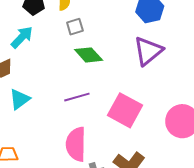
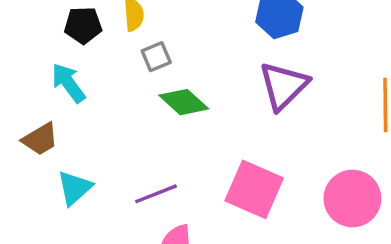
cyan arrow: (22, 37) -> (68, 83), turned -75
purple line: (77, 97) -> (156, 194), moved

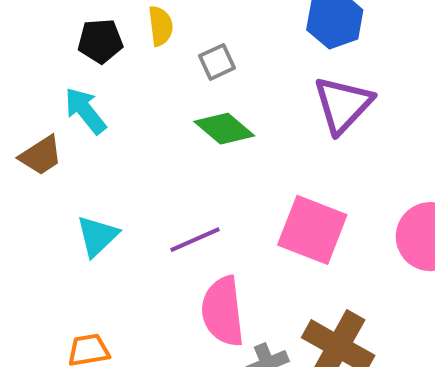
gray square: (156, 57) -> (217, 62), moved
brown trapezoid: (40, 139) -> (41, 155), moved

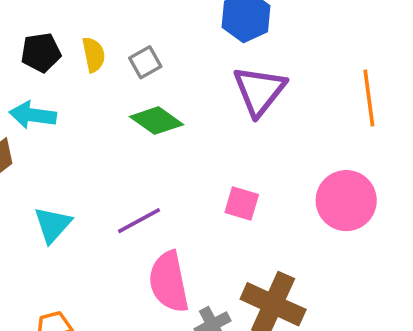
yellow semicircle: (161, 26) -> (94, 55), moved
cyan arrow: (85, 111) -> (33, 115), turned -39
pink square: (312, 230) -> (242, 203), size x0.6

